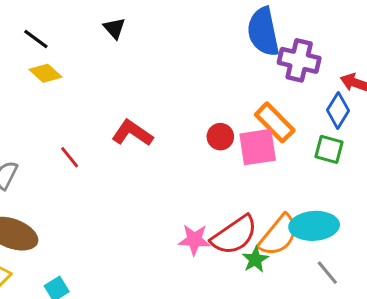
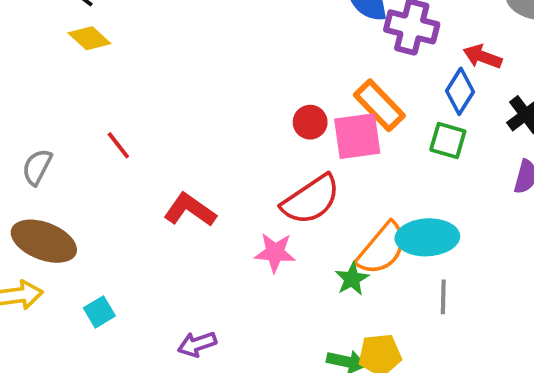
red L-shape: (132, 133) -> (190, 210), moved
red semicircle: (234, 235) -> (311, 200), moved
gray line: (327, 273) -> (443, 297), turned 40

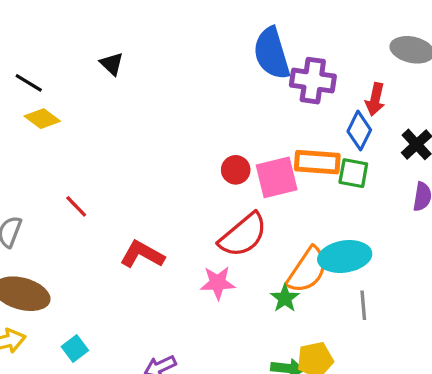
red arrow: (483, 57) -> (375, 99), turned -92
orange rectangle: (379, 105) -> (317, 162), moved, turned -36

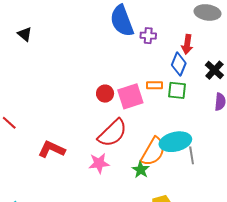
purple cross: (313, 81) -> (148, 36), size x0.6
orange rectangle: (317, 162) -> (154, 85), size x0.6
gray line: (363, 305) -> (192, 155), moved

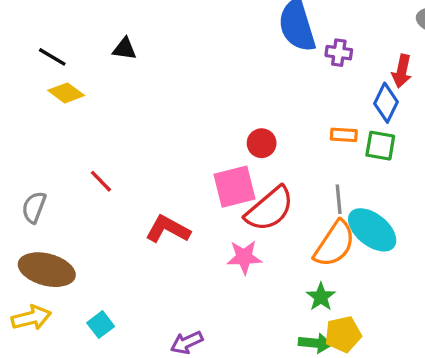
black triangle: (25, 34) -> (125, 49), moved, turned -35
pink square: (130, 96) -> (234, 187), moved
cyan ellipse: (175, 142) -> (372, 230), turned 48
gray line: (192, 155) -> (339, 199), moved
green star: (141, 170) -> (321, 297), moved

